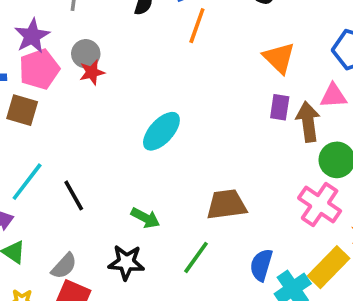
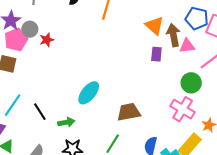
gray circle: (86, 54) -> (30, 29), moved
brown arrow: (308, 122) -> (173, 35), moved
cyan ellipse: (161, 131) -> (89, 93), moved
green arrow: (145, 218) -> (66, 122), moved, turned -35

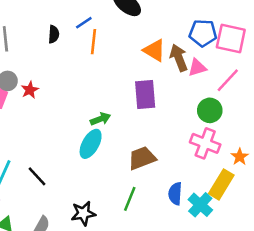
purple rectangle: (156, 54) -> (145, 94), moved, size x1.6
green arrow: (66, 122) -> (100, 119), moved

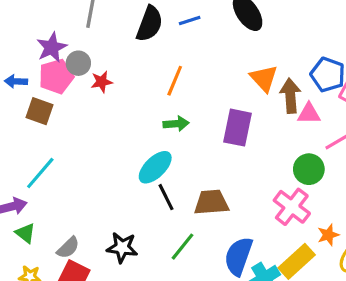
black semicircle: (54, 34) -> (150, 24), size x1.6
orange line: (94, 42) -> (175, 81), moved
green arrow: (100, 119) -> (176, 124), moved
black line: (37, 176) -> (166, 197), moved
blue semicircle: (175, 194) -> (238, 256), size x1.4

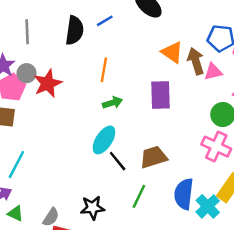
red star: (102, 82) -> (48, 83), size x1.6

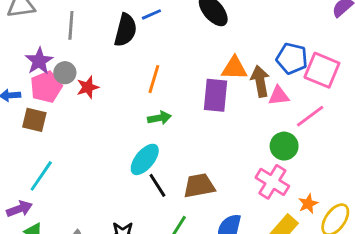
blue line: (105, 21) -> (151, 14), moved
orange triangle: (172, 52) -> (234, 68), turned -40
red star: (48, 83) -> (88, 87), size x0.7
purple rectangle: (161, 95) -> (216, 95), moved

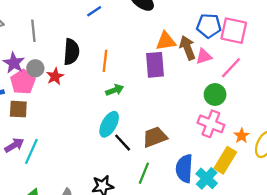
black semicircle: (125, 30) -> (71, 52), moved
purple arrow: (19, 209) -> (14, 145), moved

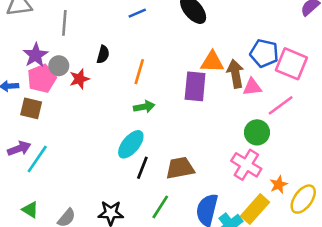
black semicircle: (71, 52) -> (103, 54), size x0.6
black line: (123, 143) -> (142, 168), turned 54

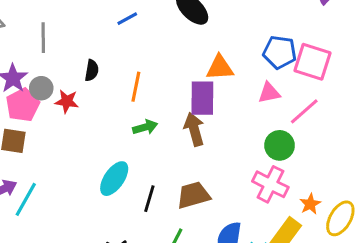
brown arrow: (235, 74) -> (194, 129), moved
red star: (79, 79) -> (67, 101), turned 30
cyan ellipse: (131, 144) -> (114, 179), moved

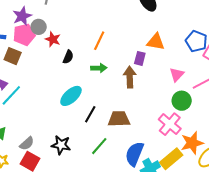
black semicircle: (92, 70) -> (68, 57), moved
pink triangle: (269, 93) -> (177, 75), moved, turned -49
purple rectangle: (202, 98) -> (140, 58), size x0.6
orange star: (310, 204) -> (192, 143), size x1.6

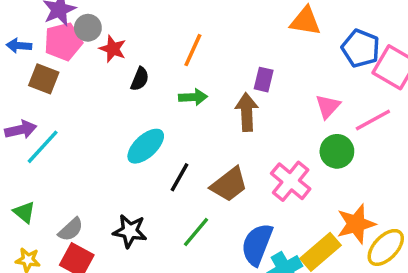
orange triangle: (156, 42) -> (305, 21), moved
brown trapezoid: (119, 119) -> (229, 184), turned 145
pink cross: (170, 124) -> (291, 181), moved

